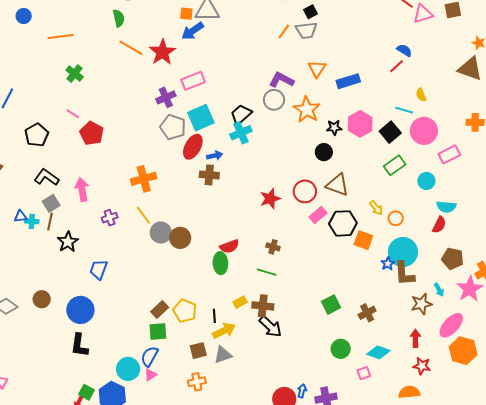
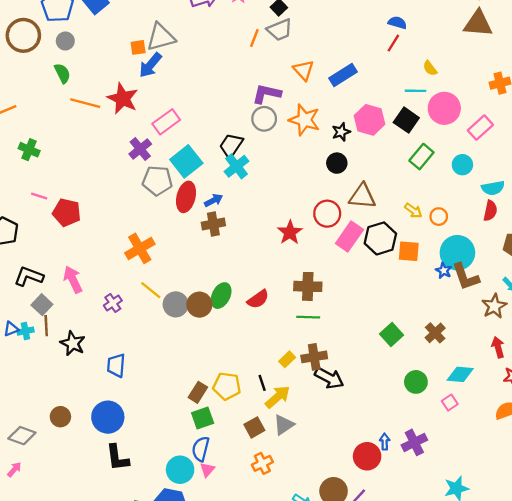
pink rectangle: (318, 215) -> (349, 236), size x1.4
brown cross: (273, 247) -> (308, 286), size x1.6
green ellipse: (220, 263) -> (221, 296), moved, turned 45

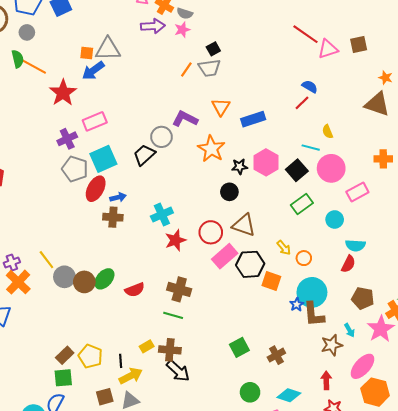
orange line: (85, 103) -> (34, 67), moved
gray circle: (264, 119) -> (161, 137), moved
cyan cross: (236, 166) -> (162, 214), moved
orange cross: (140, 248) -> (18, 282), moved, turned -30

